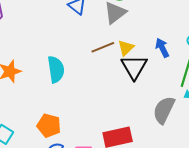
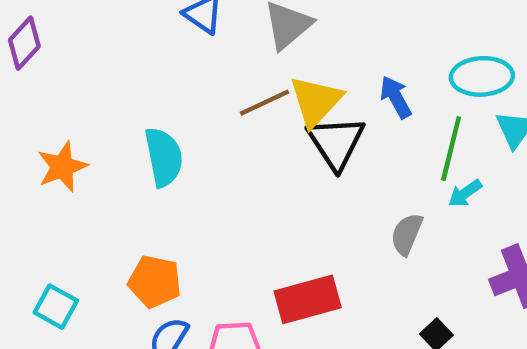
yellow triangle: (126, 48) -> (316, 101), size x1.5
gray semicircle: (164, 110) -> (407, 234), size x0.7

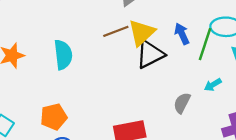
black triangle: (336, 143) -> (150, 54), turned 32
green line: (451, 149) -> (205, 44), moved
orange pentagon: (155, 282) -> (54, 117), turned -30

